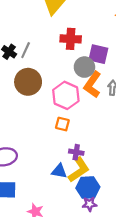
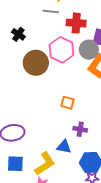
gray line: (26, 50) -> (51, 12), moved, turned 70
pink hexagon: (66, 95) -> (61, 50), moved
yellow L-shape: (79, 170) -> (45, 164), moved

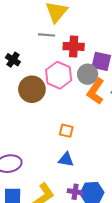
purple cross: (80, 129) -> (75, 192), moved
blue triangle: (64, 147) -> (66, 159), moved

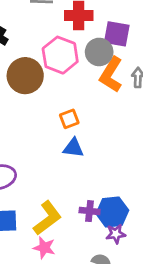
orange square: (66, 131) -> (69, 119), moved, turned -32
blue triangle: (66, 159) -> (73, 148), moved

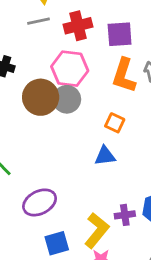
gray circle: (99, 52) -> (67, 99), moved
orange square: (69, 119) -> (115, 123), moved, turned -30
purple cross: (90, 211) -> (125, 215), moved

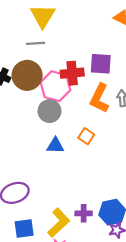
red cross: (78, 26) -> (72, 73), moved
brown circle: (41, 97) -> (27, 75), moved
blue triangle: (105, 156) -> (55, 146), moved

